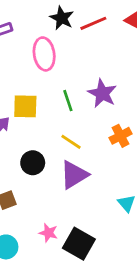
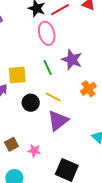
pink ellipse: (44, 54) -> (47, 33), moved
black circle: (33, 163) -> (31, 103), moved
pink star: (48, 233) -> (34, 151), moved

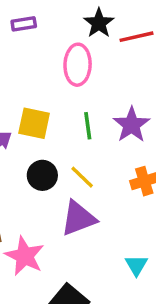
pink ellipse: (47, 33) -> (78, 65), moved
pink star: (34, 151) -> (25, 256), size x1.6

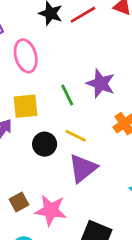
pink ellipse: (78, 65) -> (26, 56), moved

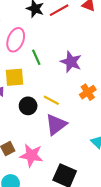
pink ellipse: (26, 56) -> (16, 40), turned 35
green line: (67, 95) -> (36, 57), moved

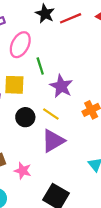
purple star: (71, 62) -> (61, 86), moved
pink star: (31, 155) -> (23, 171), size x0.7

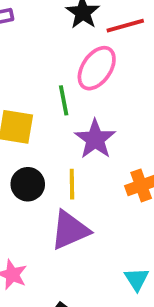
pink ellipse: (20, 45) -> (97, 68), moved
yellow line: (51, 114) -> (72, 184), turned 48

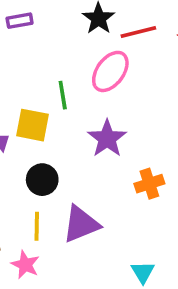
green line: (64, 100) -> (63, 95), moved
yellow line: (72, 184) -> (37, 226), moved

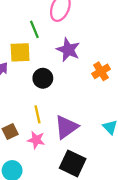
black circle: (42, 180) -> (43, 78), moved
purple triangle: (81, 224) -> (66, 127), moved

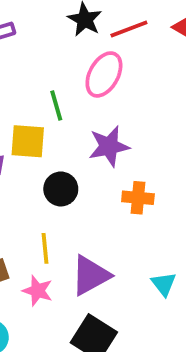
purple star: (68, 50) -> (109, 146), turned 30
orange cross: (101, 71) -> (138, 198), moved, turned 30

